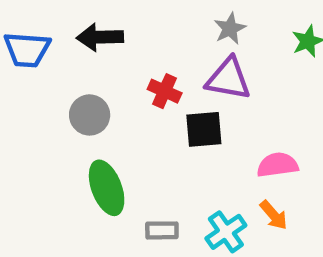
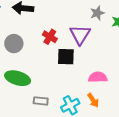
gray star: (230, 29) -> (97, 13), moved
purple triangle: (228, 79) -> (80, 35), turned 45
green ellipse: (107, 188) -> (18, 78), turned -60

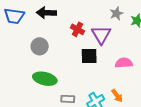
red cross: (50, 37) -> (78, 29), moved
pink semicircle: (98, 77) -> (124, 63), moved

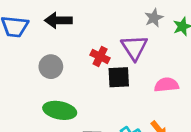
red cross: (78, 29) -> (100, 56), moved

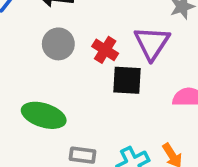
gray circle: (51, 67) -> (58, 44), moved

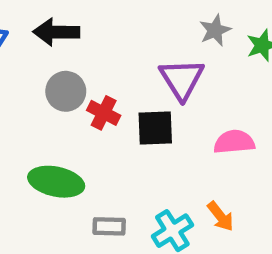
red cross: (105, 50) -> (104, 113), moved

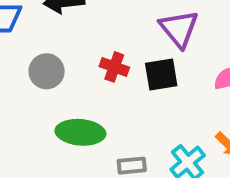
gray circle: (66, 91) -> (47, 71), moved

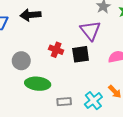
gray circle: (47, 71) -> (21, 61), moved

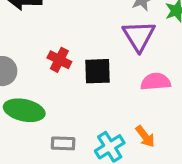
purple triangle: (90, 30) -> (139, 36), moved

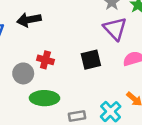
red cross: (59, 60) -> (45, 60), moved

